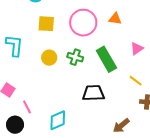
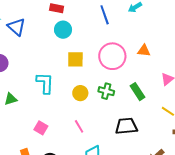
green rectangle: (106, 59) -> (137, 92), size x0.7
pink line: (27, 107) -> (79, 126), moved

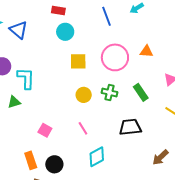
cyan L-shape: (45, 83) -> (26, 78), moved

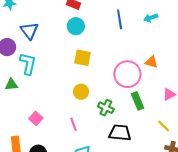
blue triangle: (19, 30) -> (29, 31), moved
pink circle: (115, 57) -> (127, 74), moved
green cross: (110, 92) -> (106, 108), moved

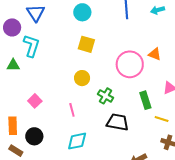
green rectangle: (137, 101) -> (145, 100), moved
yellow line: (164, 126) -> (162, 119), turned -32

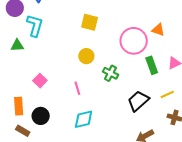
green rectangle: (145, 100) -> (152, 65), moved
yellow line: (162, 119) -> (167, 94), turned -40
black trapezoid: (118, 122) -> (138, 101), moved, turned -50

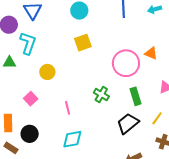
yellow square: (90, 22) -> (83, 43), turned -36
yellow circle: (86, 56) -> (47, 72), moved
green rectangle: (152, 65) -> (135, 96), moved
yellow line: (167, 94) -> (157, 118), turned -32

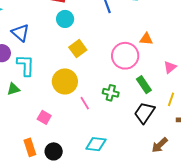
yellow circle: (47, 72) -> (65, 81), moved, size x1.6
pink line: (68, 108) -> (85, 103), moved
cyan diamond: (72, 139) -> (96, 144), turned 35

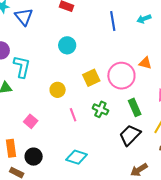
cyan circle: (65, 19) -> (67, 45), moved
blue triangle: (20, 33) -> (24, 17), moved
yellow square: (78, 49) -> (91, 78), moved
yellow circle: (65, 81) -> (58, 90), size x0.6

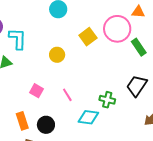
green rectangle: (135, 107) -> (139, 47), moved
green cross: (100, 109) -> (107, 100), moved
pink line: (73, 115) -> (67, 95), moved

